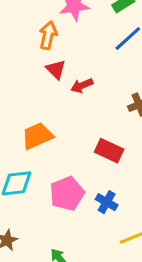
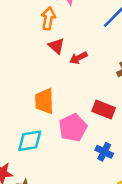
orange trapezoid: (37, 136) -> (44, 101), turned -64
pink pentagon: (67, 194) -> (73, 128), moved

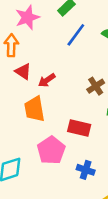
orange trapezoid: (44, 101) -> (34, 109), moved

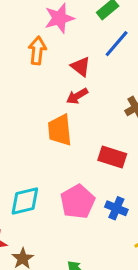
red triangle: (23, 71) -> (81, 67), moved
pink pentagon: (51, 150) -> (78, 202), moved

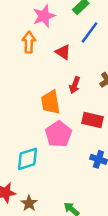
red arrow: (77, 96) -> (75, 85), moved, turned -35
pink pentagon: (78, 202) -> (58, 134), moved

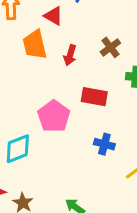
orange trapezoid: (51, 102) -> (35, 45), moved

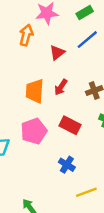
red triangle: (53, 16) -> (57, 53), turned 35
orange trapezoid: (35, 45) -> (35, 91), moved

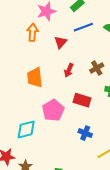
blue line: (87, 40) -> (83, 27), turned 30
orange trapezoid: (35, 91) -> (35, 77), moved

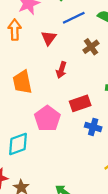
brown cross: (97, 68) -> (91, 47), moved
red rectangle: (82, 100) -> (80, 103), turned -30
blue cross: (85, 133) -> (93, 127), moved

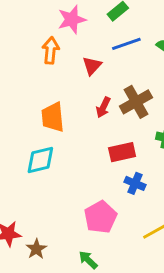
brown cross: (91, 47) -> (136, 102), moved, size x1.5
pink pentagon: (47, 119) -> (100, 217), moved
cyan diamond: (18, 144) -> (40, 160), moved

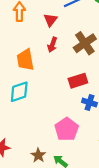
red arrow: (103, 107) -> (52, 45), moved
brown star: (36, 249) -> (38, 155), moved

